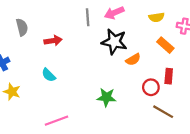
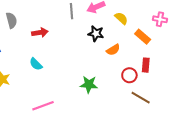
yellow semicircle: (156, 17) -> (121, 18), moved, turned -128
black star: (114, 42) -> (96, 34), size x0.7

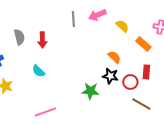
gray semicircle: (11, 20) -> (19, 37), moved
red arrow: (40, 33) -> (42, 40), turned 98
black star: (96, 34) -> (110, 76), moved
orange semicircle: (113, 50) -> (114, 57), turned -104

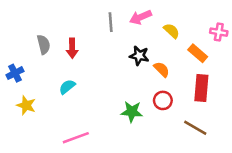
cyan semicircle: (38, 71) -> (67, 87), turned 96
red rectangle: (146, 72) -> (201, 88), size x1.5
black star: (110, 76) -> (139, 56), moved
red circle: (130, 82) -> (163, 100), moved

